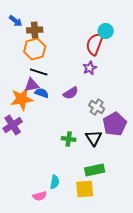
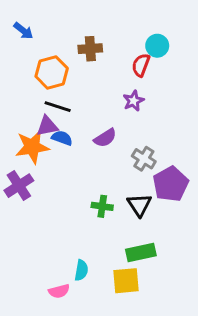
brown cross: (35, 30) -> (90, 49), moved
red semicircle: (95, 44) -> (141, 65), size x0.7

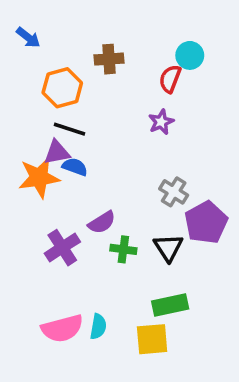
purple semicircle: (105, 138) -> (102, 222), moved
purple cross: (19, 186) -> (62, 248), moved
pink semicircle: (59, 291) -> (62, 328), moved, size x1.6

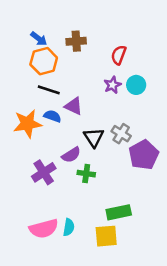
blue arrow: (28, 37) -> (39, 39), moved
cyan circle: (190, 55) -> (136, 85), moved
purple triangle: (57, 152) -> (74, 106), moved, turned 36
black triangle: (168, 248) -> (94, 137), moved

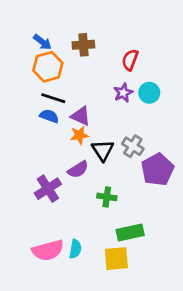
blue semicircle: (52, 116) -> (49, 116), moved
orange star: (27, 124) -> (79, 135), moved, size x0.6
green cross: (86, 174) -> (107, 197), moved

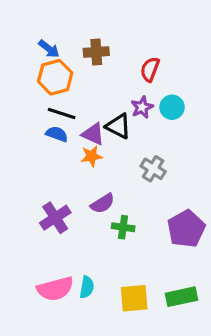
black triangle: (103, 150) -> (118, 126), moved, turned -30
purple semicircle: (78, 169) -> (103, 204), moved
purple pentagon: (157, 169) -> (186, 229), moved
green rectangle: (130, 233) -> (182, 297), moved

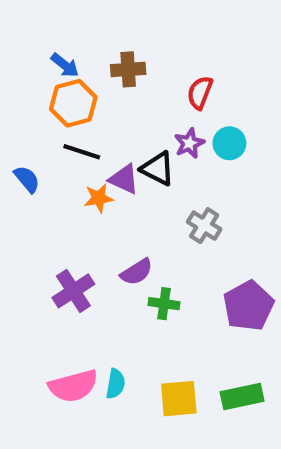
blue semicircle: (57, 134) -> (27, 179), moved, turned 30
orange star: (92, 156) -> (99, 198), moved

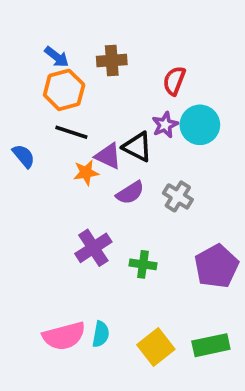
cyan circle: (229, 143) -> (200, 125), size x1.4
purple semicircle: (137, 272) -> (130, 193), moved
purple cross: (73, 291) -> (93, 248), moved
yellow square: (179, 399) -> (156, 347), turned -33

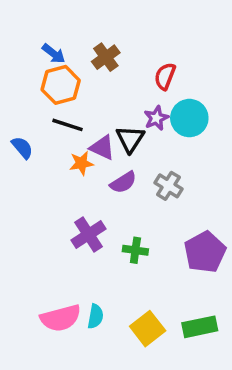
brown cross: (112, 61) -> (106, 57), turned -32
black triangle: (137, 147) -> (130, 139), turned 36

